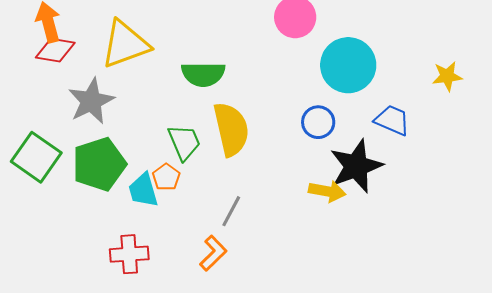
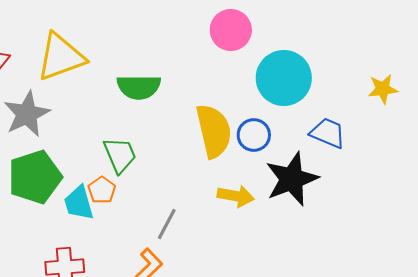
yellow semicircle: (231, 129) -> (214, 131), moved
yellow arrow: (327, 191) -> (236, 196), moved

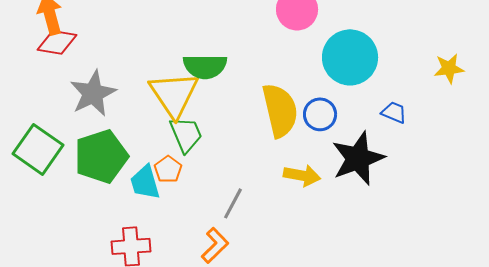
yellow triangle: (61, 57) -> (174, 94), moved, turned -44
blue trapezoid: (328, 133) -> (394, 112), size x0.7

